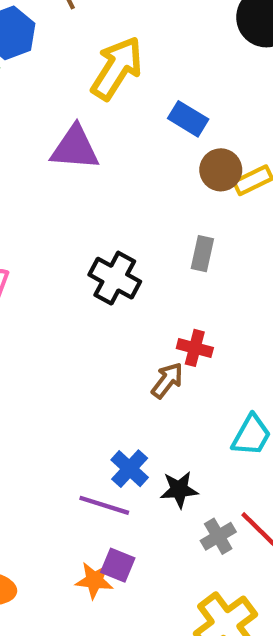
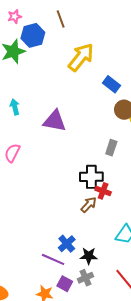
purple triangle: (75, 148) -> (55, 121), moved
black cross: (115, 278) -> (91, 177), moved, turned -35
gray cross: (218, 536) -> (85, 278), moved
purple square: (118, 565) -> (65, 284), moved

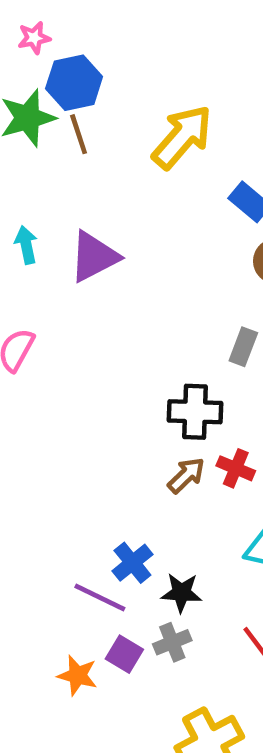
brown line: (61, 19) -> (79, 134), moved
purple triangle: (55, 121) -> (94, 257), moved, turned -40
red cross: (103, 191) -> (236, 468), moved

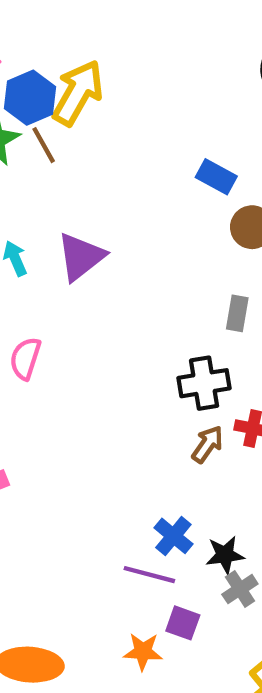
yellow arrow: (182, 137) -> (78, 93), moved
gray cross: (172, 642) -> (240, 589), moved

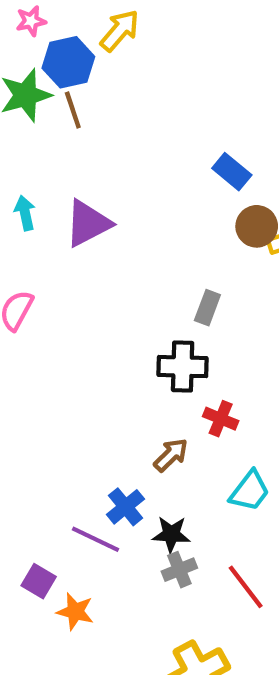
yellow arrow: (78, 93) -> (120, 31), moved, size x0.7
gray rectangle: (237, 313) -> (207, 308), moved
brown arrow: (208, 444) -> (171, 455), moved
purple square: (183, 623) -> (39, 581), moved

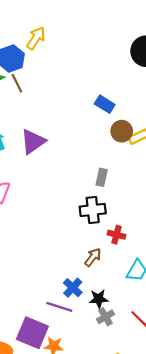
purple square: (39, 581) -> (32, 333), size x1.8

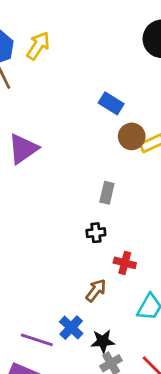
yellow arrow: (36, 38) -> (38, 46), moved
black cross: (93, 210) -> (96, 233), size x0.6
purple line: (59, 307) -> (37, 340), moved

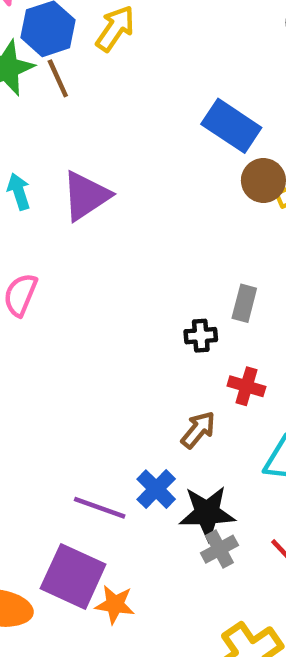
blue rectangle: (111, 103) -> (231, 126), size x1.4
gray rectangle: (107, 193) -> (244, 303), moved
black star: (103, 341) -> (207, 513), size x1.4

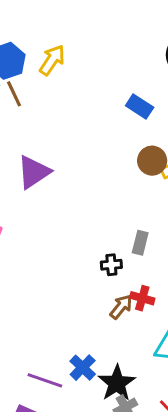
blue rectangle: (231, 126) -> (140, 107), moved, size x0.7
brown arrow: (198, 430) -> (121, 307), moved
black star: (207, 513) -> (117, 383), turned -30

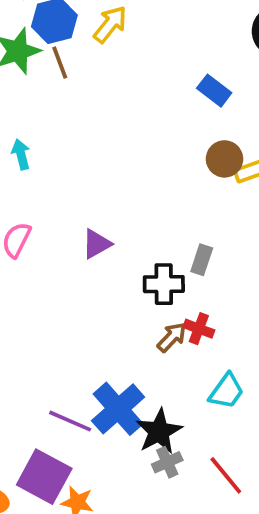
purple triangle: (34, 172) -> (97, 244), moved, size x0.7
black cross: (111, 265) -> (164, 284), size x1.5
blue cross: (83, 368) -> (118, 409), size x1.6

